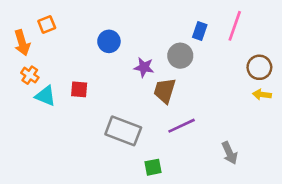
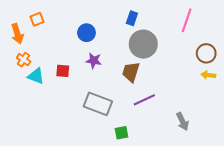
blue rectangle: (200, 31) -> (132, 18), moved
gray circle: (180, 56) -> (143, 44), size x1.4
purple star: (144, 67) -> (94, 61), moved

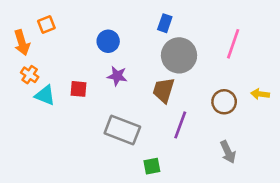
pink line: (187, 20) -> (233, 44), moved
brown circle: (206, 53) -> (224, 102), moved
purple line: (144, 100) -> (180, 125), turned -45

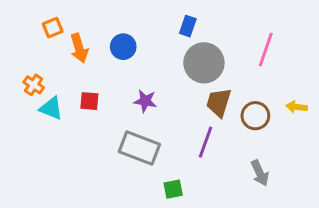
orange arrow: (22, 43) -> (79, 48), moved
purple star: (117, 76) -> (145, 101), moved
brown trapezoid: (164, 90) -> (219, 102), moved

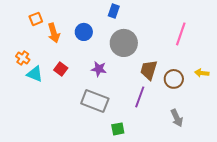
blue rectangle: (188, 26) -> (114, 11), moved
gray circle: (204, 63) -> (124, 43), moved
red square: (89, 101) -> (61, 69), turned 32

